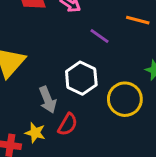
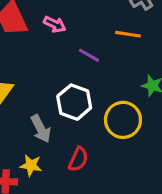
red semicircle: (68, 124) -> (78, 159), moved

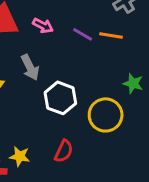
purple line: (89, 55) -> (83, 34), moved
gray arrow: (41, 129) -> (30, 67), moved

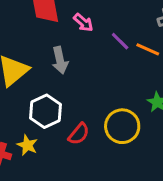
white hexagon: (60, 98) -> (46, 111), moved
red semicircle: (64, 151) -> (79, 134), moved

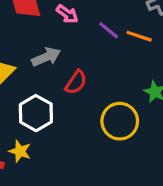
gray arrow: (60, 60) -> (46, 57), turned -96
red semicircle: (79, 134) -> (76, 82), moved

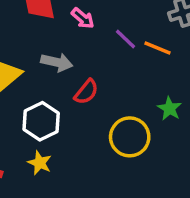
gray arrow: (46, 57) -> (57, 62), turned 32
yellow star: (20, 151) -> (40, 163), moved

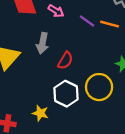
gray arrow: (57, 62) -> (42, 43), turned 96
white hexagon: (41, 121) -> (66, 94), moved

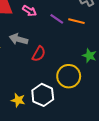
gray arrow: (42, 43) -> (18, 39), turned 96
white hexagon: (66, 94) -> (43, 95), moved

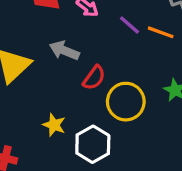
yellow circle: (69, 76) -> (126, 102), moved
yellow star: (18, 100) -> (54, 125), moved

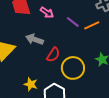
orange line: (161, 32) -> (92, 25), turned -42

